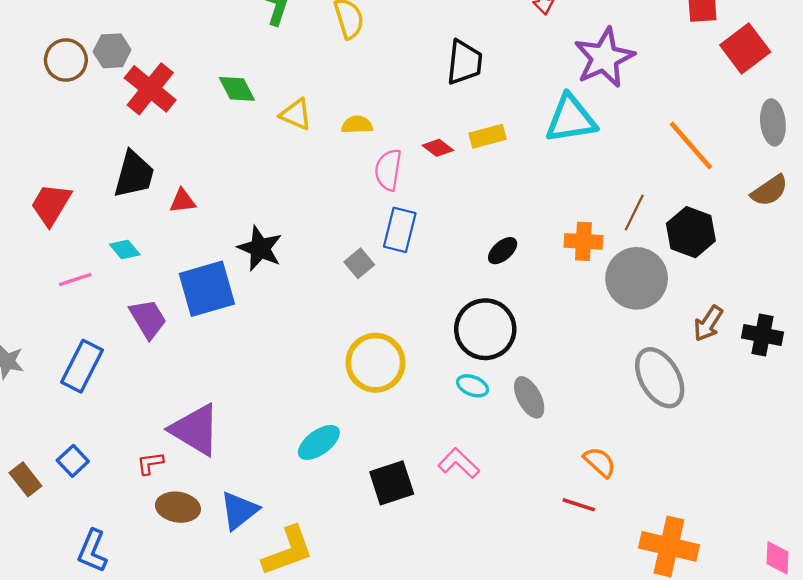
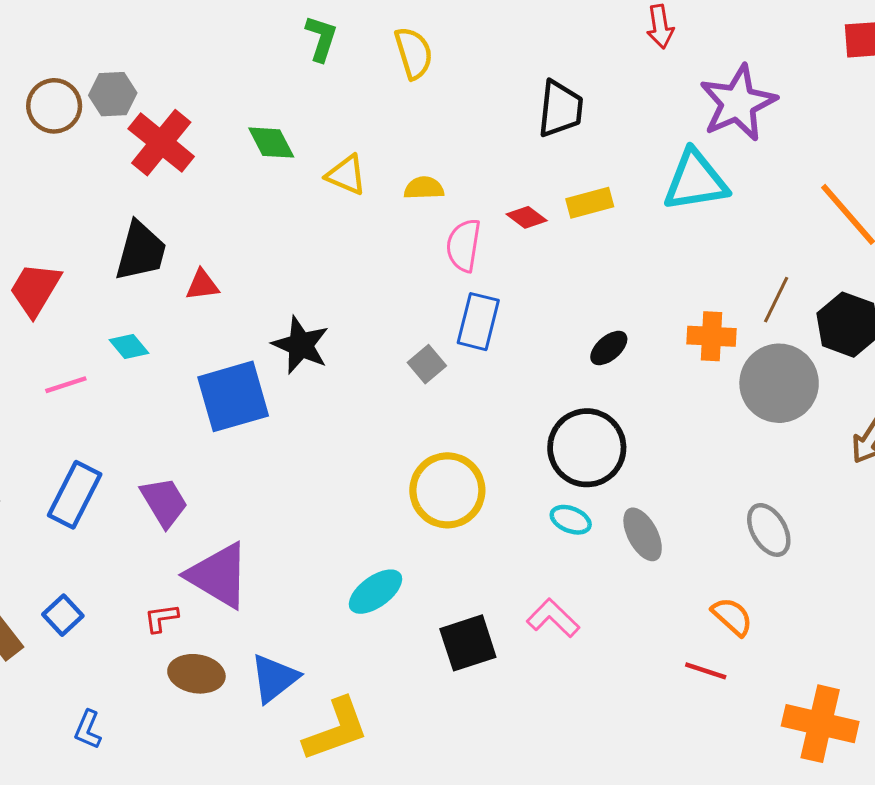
purple trapezoid: (148, 319) -> (164, 502), moved
gray ellipse: (660, 378) -> (769, 530), moved, size x0.7
blue L-shape: (92, 551) -> (88, 730), size x0.7

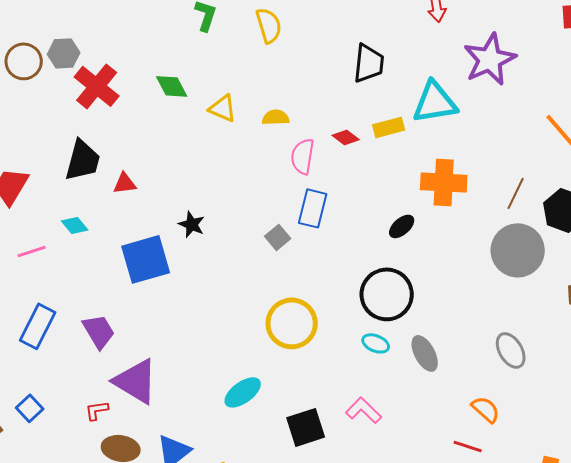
cyan triangle: (695, 181) -> (435, 102), moved
orange cross: (712, 336) -> (444, 182), moved, size x1.4
black star: (301, 345) -> (192, 224), size x0.7

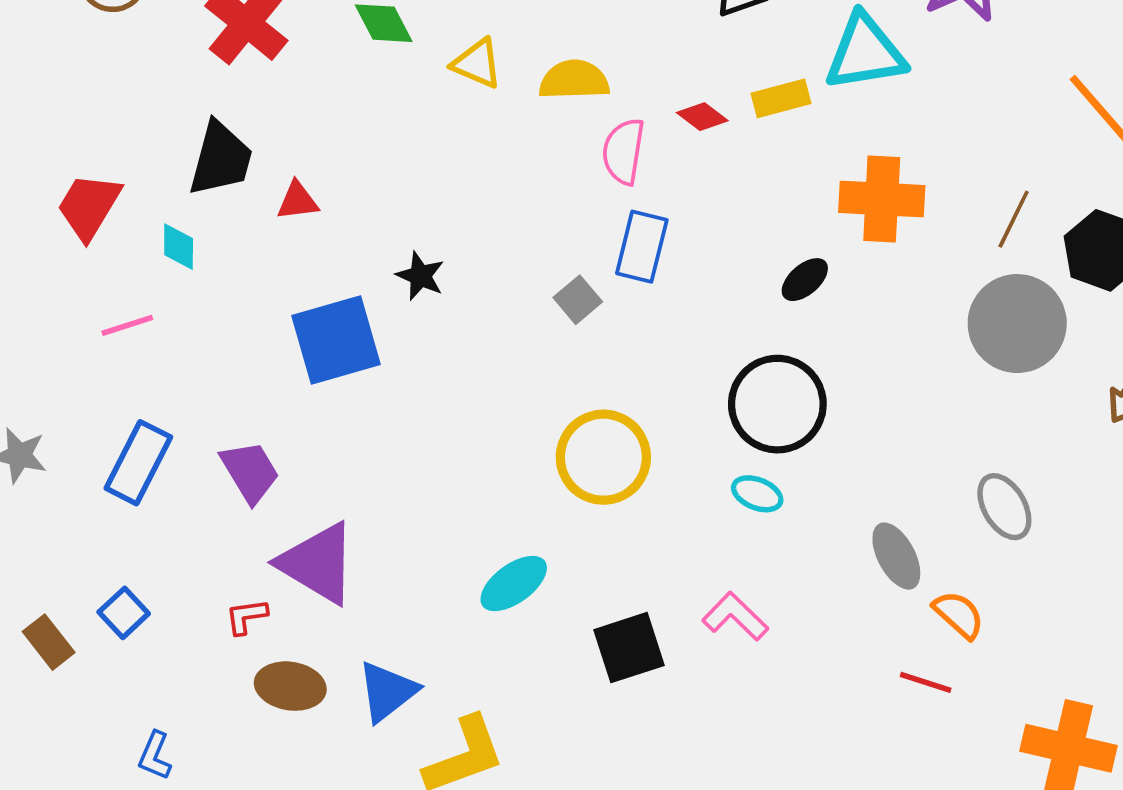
yellow semicircle: (276, 117) -> (574, 80), size x1.4
cyan diamond: (75, 225) -> (179, 247), moved, turned 40
gray ellipse: (425, 353) -> (896, 556), moved

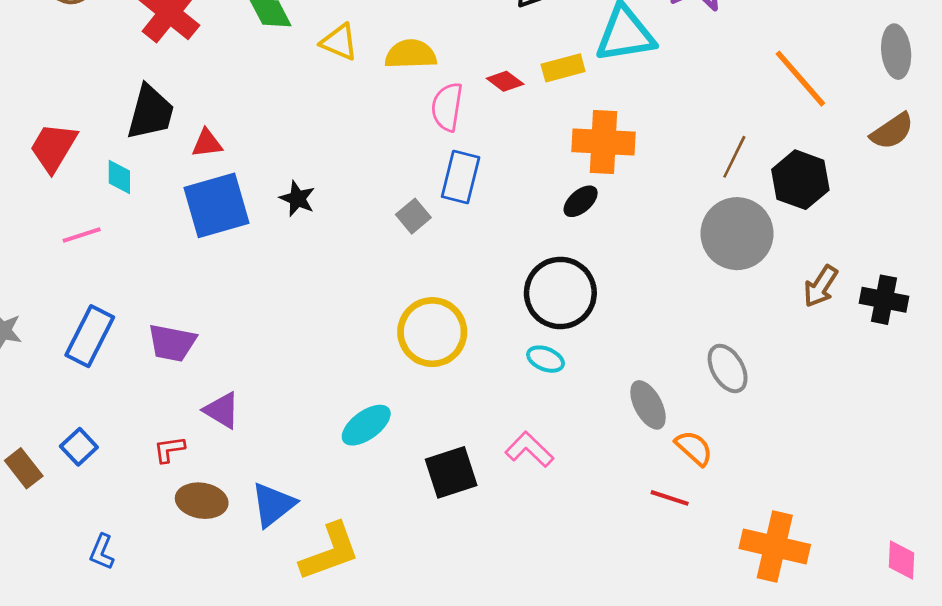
orange cross: (882, 199) -> (604, 142), moved
blue square: (336, 340) -> (216, 205), moved
purple trapezoid: (250, 472) -> (172, 343), turned 132
purple triangle: (318, 563) -> (222, 410), size x0.6

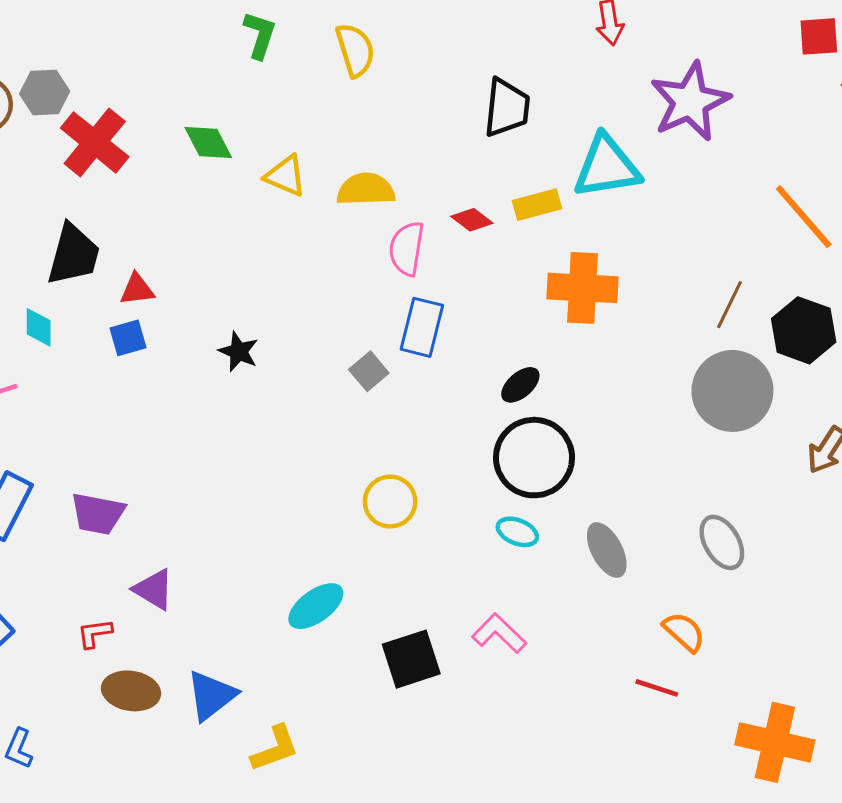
black ellipse: (581, 201) -> (520, 385), moved
blue square: (216, 205) -> (128, 338), moved, size x0.5
yellow circle: (432, 332) -> (390, 502), size x0.7
gray ellipse: (648, 405) -> (607, 550), moved
yellow L-shape: (330, 552) -> (275, 748), size x0.7

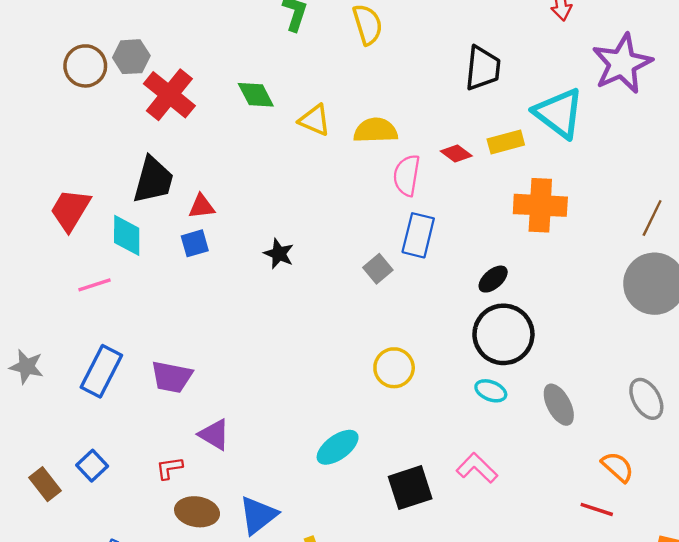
cyan triangle: (607, 167) -> (559, 113), turned 46
cyan diamond: (39, 327) -> (127, 235), size x1.4

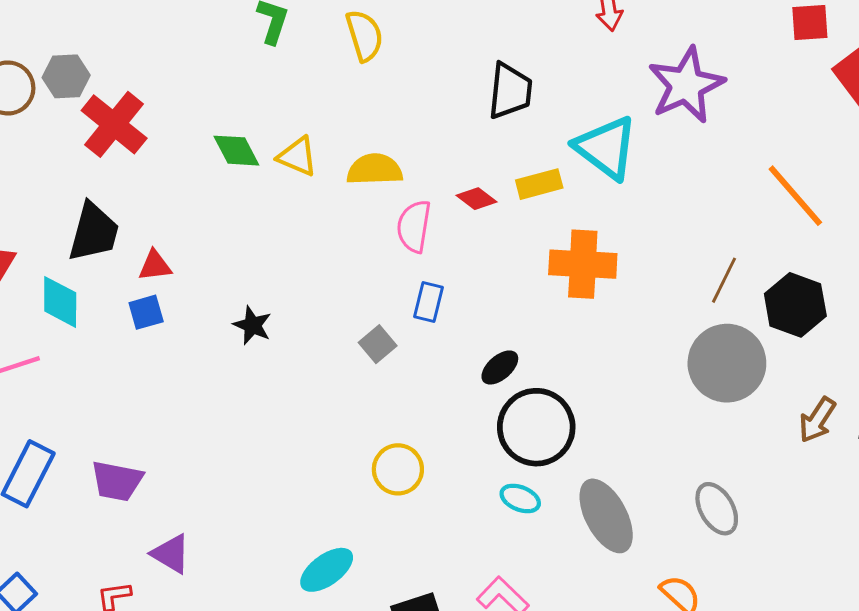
green diamond: (256, 95) -> (236, 151), moved
blue rectangle: (418, 235) -> (429, 302), size x0.7
black ellipse: (493, 279) -> (500, 367), moved
gray ellipse: (559, 405) -> (606, 516), size x1.4

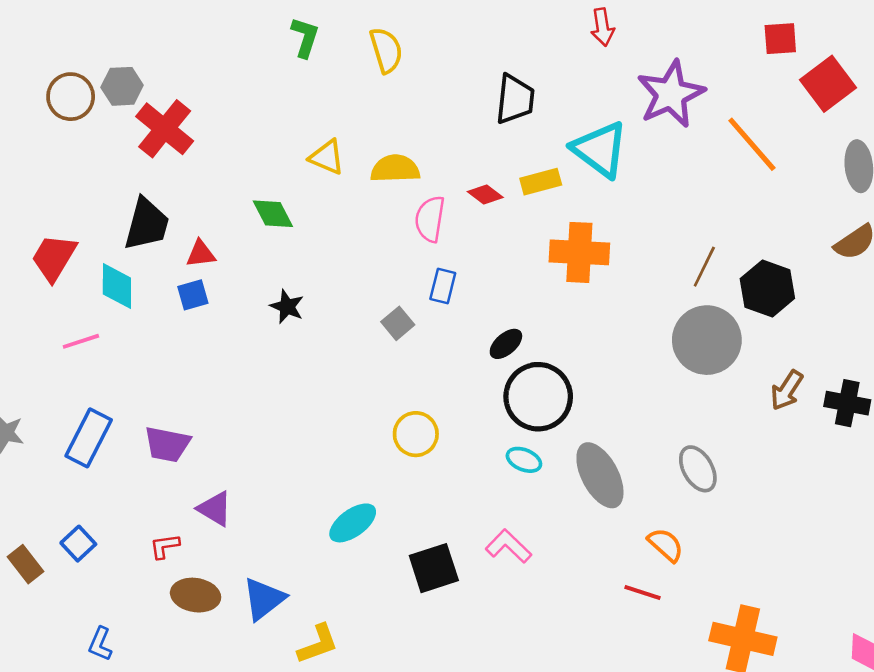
green diamond: (236, 151) -> (273, 214), moved
orange line: (795, 196) -> (752, 144), moved

